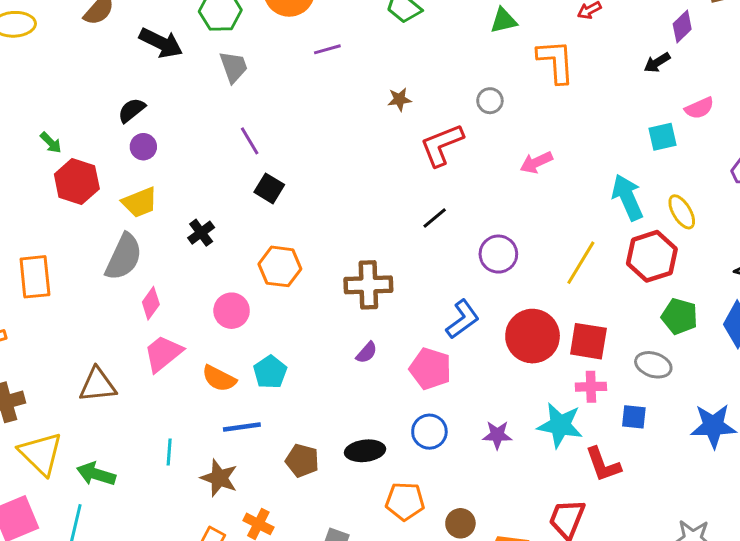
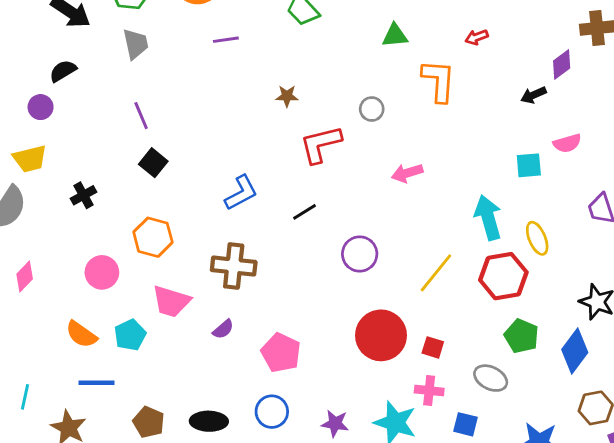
black semicircle: (132, 110) -> (63, 71), moved
pink diamond: (151, 303) -> (25, 276), moved
blue L-shape: (463, 319) -> (241, 193), moved
red square: (588, 341) -> (433, 347), size x0.6
pink trapezoid: (163, 353) -> (171, 301), moved, turned -132

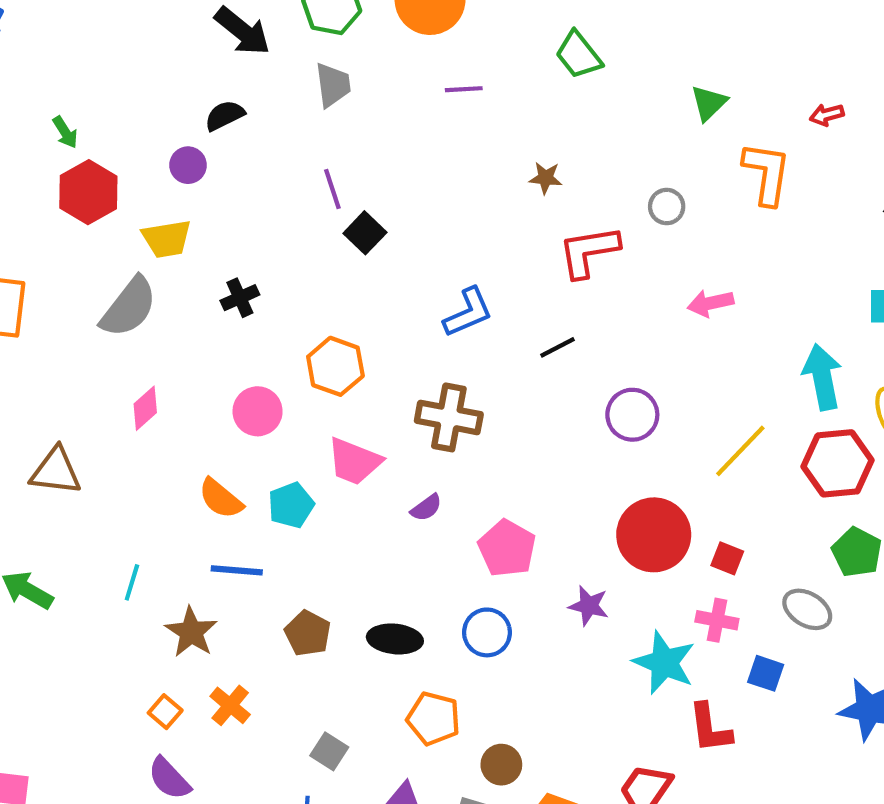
green triangle: (395, 36) -> (709, 103), turned -44
black square: (153, 163) -> (365, 233), moved
purple star: (335, 424) -> (589, 606), moved

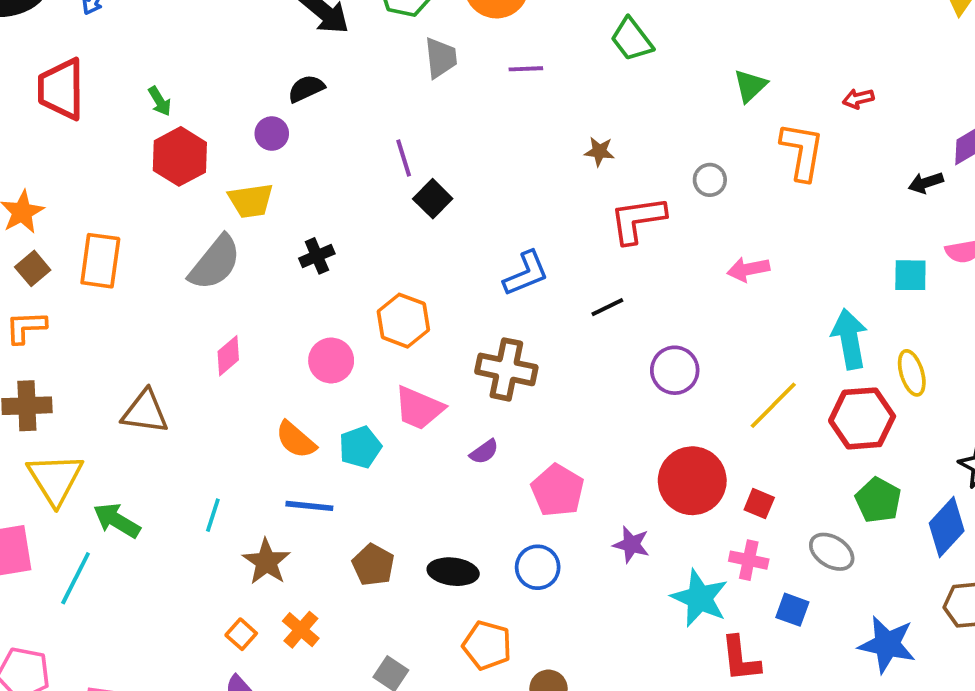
gray trapezoid: (333, 85) -> (441, 58), moved

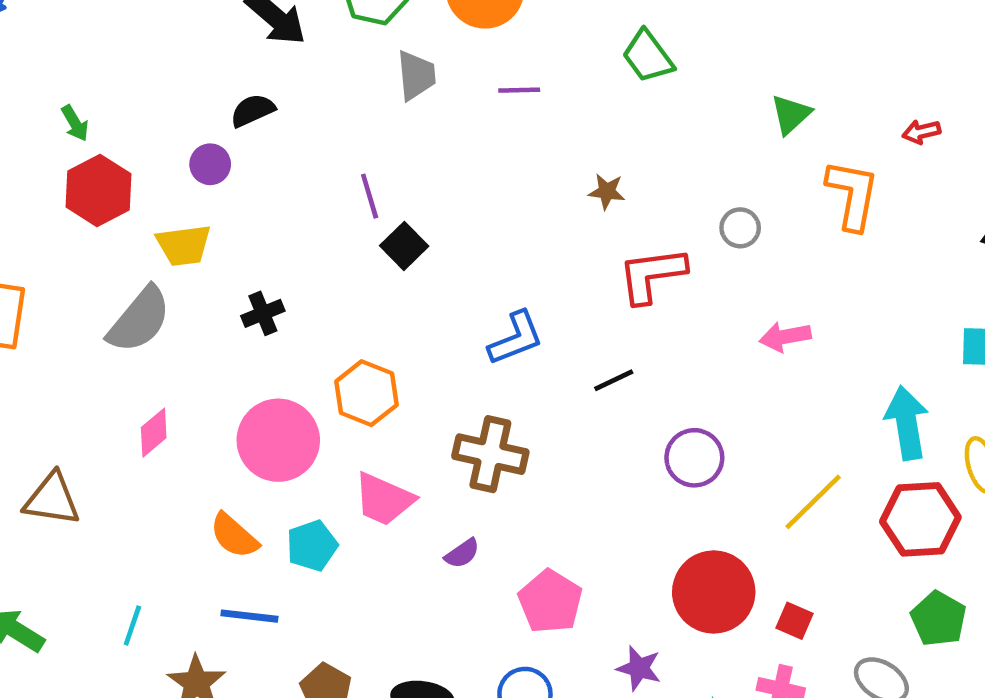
pink circle: (331, 360) -> (278, 440), size x1.5

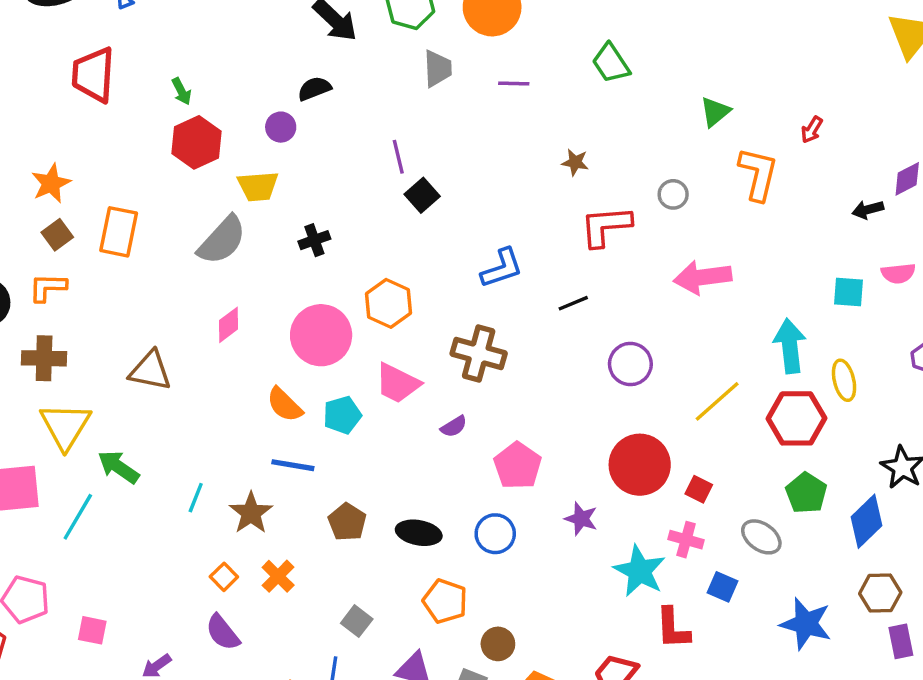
red arrow: (921, 132) -> (812, 130), turned -48
pink arrow: (785, 337) -> (703, 277), size x1.5
cyan line: (132, 626) -> (196, 498), moved

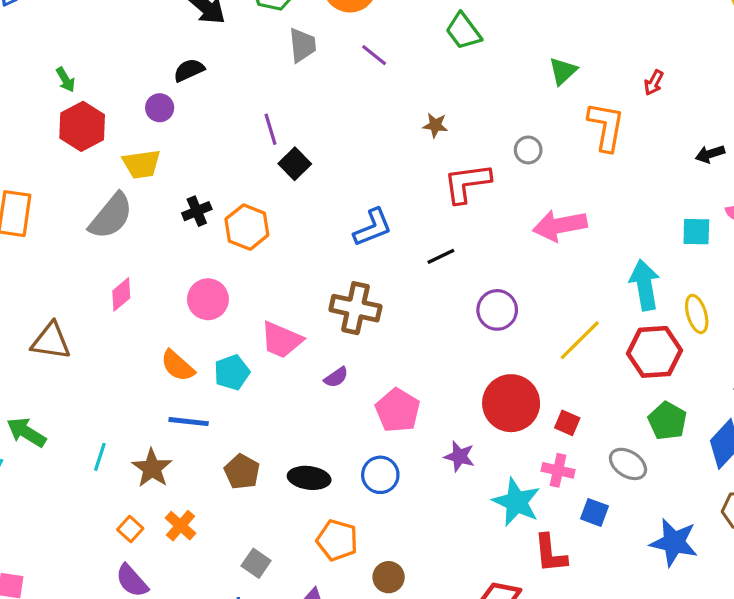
purple line: (514, 83) -> (374, 55), turned 40
orange hexagon: (389, 303) -> (247, 227), moved
pink circle: (321, 335) -> (208, 299), size x0.7

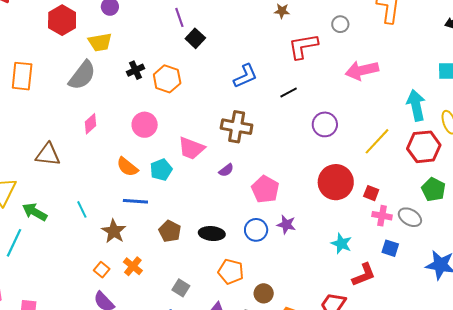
purple star: (459, 456) -> (286, 225), moved
cyan line: (100, 457) -> (82, 209), moved, turned -42
pink cross: (558, 470) -> (382, 216), moved
cyan star: (516, 502) -> (341, 244), size x0.7
red L-shape: (550, 553) -> (364, 275), turned -104

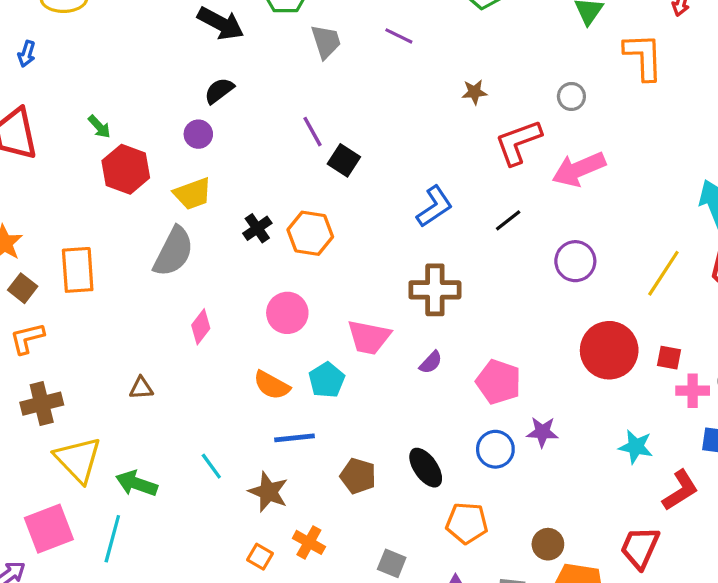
pink arrow: (362, 70) -> (579, 169), moved
brown triangle: (48, 155) -> (141, 388), size x0.6
black ellipse: (212, 234) -> (426, 468), turned 60
brown circle: (264, 293) -> (548, 544), moved

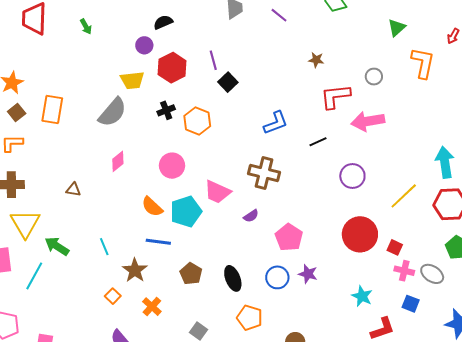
red hexagon: (126, 169) -> (172, 68), moved
cyan pentagon: (327, 380) -> (186, 212), size x1.4
orange square: (260, 557) -> (113, 296), moved

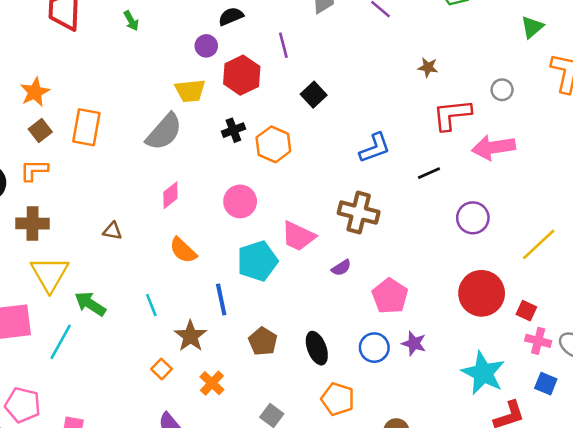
purple line: (213, 60) -> (283, 45), moved
orange semicircle: (152, 207) -> (183, 250), moved
blue line: (158, 242) -> (221, 300), turned 70
cyan star: (362, 296) -> (483, 373), size x1.6

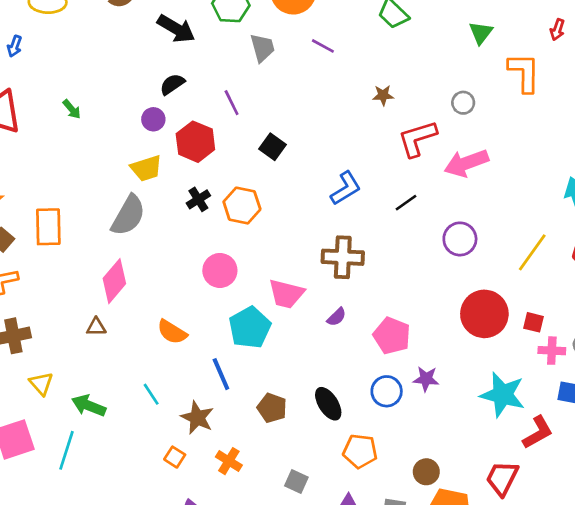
pink diamond: (170, 195) -> (114, 281), moved, size x1.5
yellow triangle: (50, 274) -> (41, 384), size x0.6

